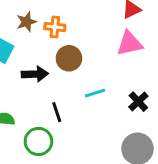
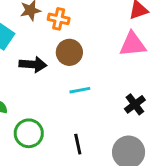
cyan line: (95, 93) -> (80, 90), moved
black line: (57, 112) -> (78, 144), moved

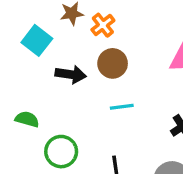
orange cross: (59, 19) -> (103, 25), turned 36

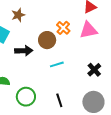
orange cross: (103, 25) -> (63, 28), moved

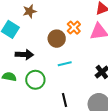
black arrow: (24, 51) -> (24, 55), moved
green circle: (26, 97) -> (35, 80), moved

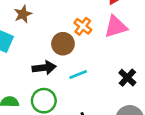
black arrow: (24, 55) -> (44, 68), moved

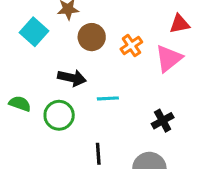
pink triangle: (116, 27) -> (169, 58), turned -40
brown circle: (63, 44) -> (92, 37), moved

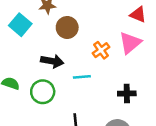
red triangle: (179, 24) -> (138, 15), turned 36
orange cross: (131, 46) -> (101, 50), moved
black cross: (163, 121) -> (127, 94), turned 30

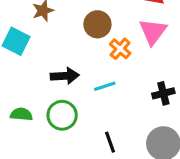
brown circle: (67, 27) -> (97, 24), moved

